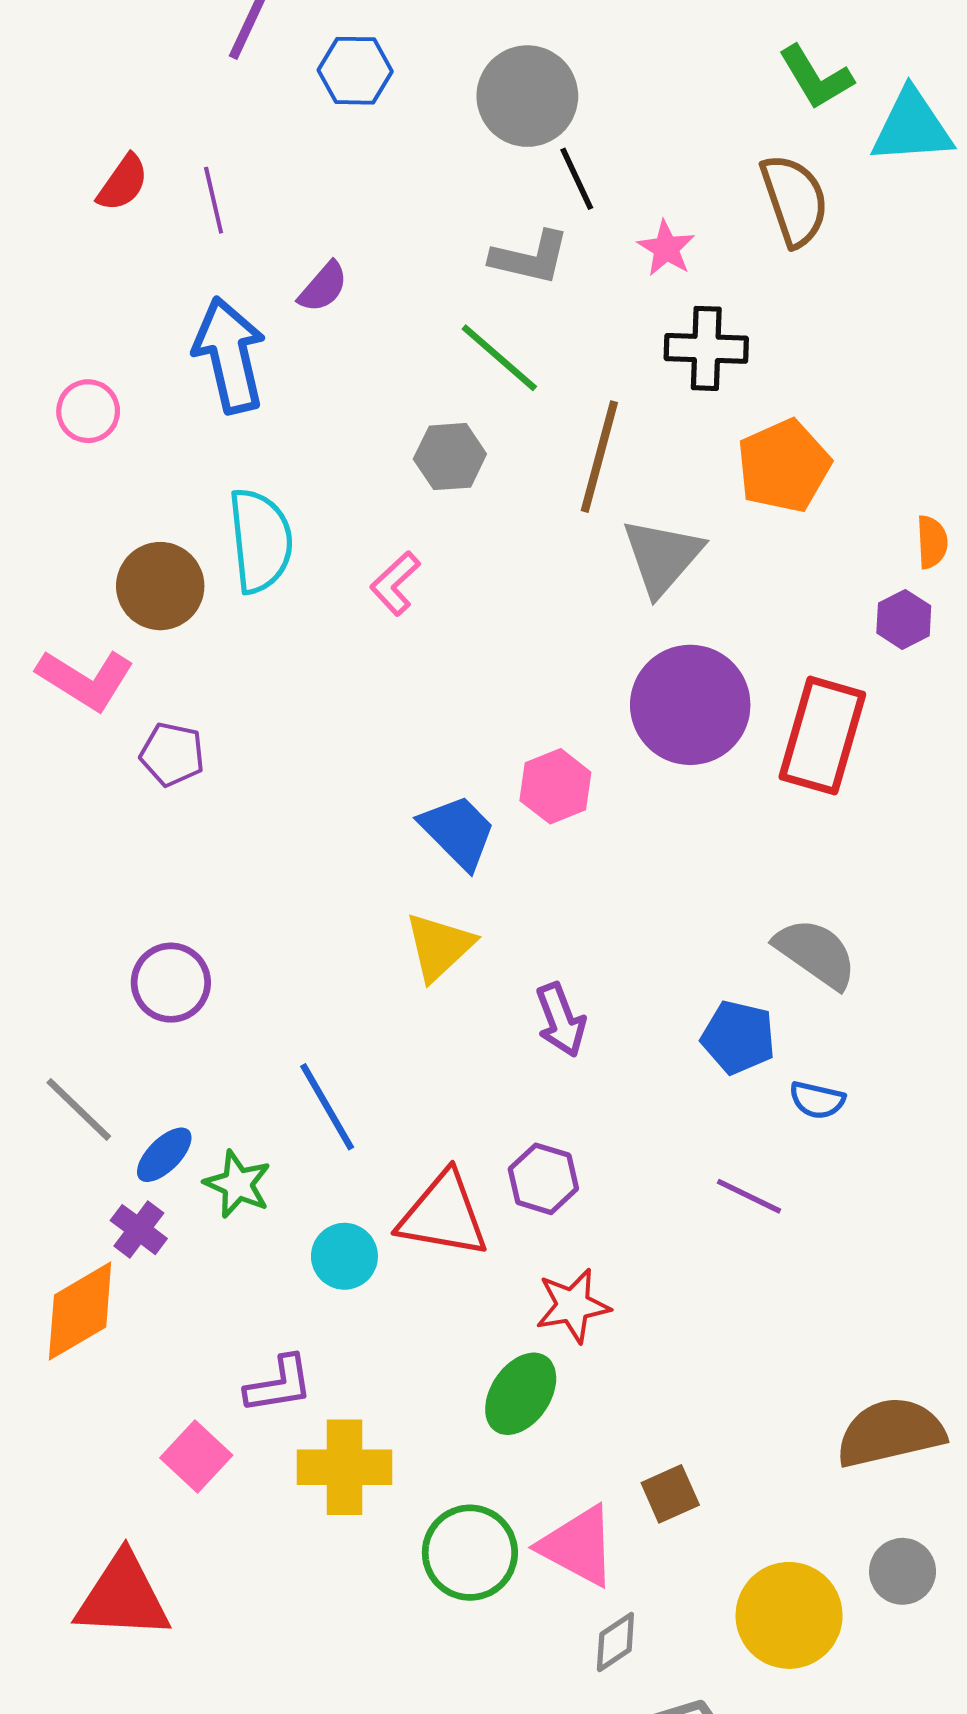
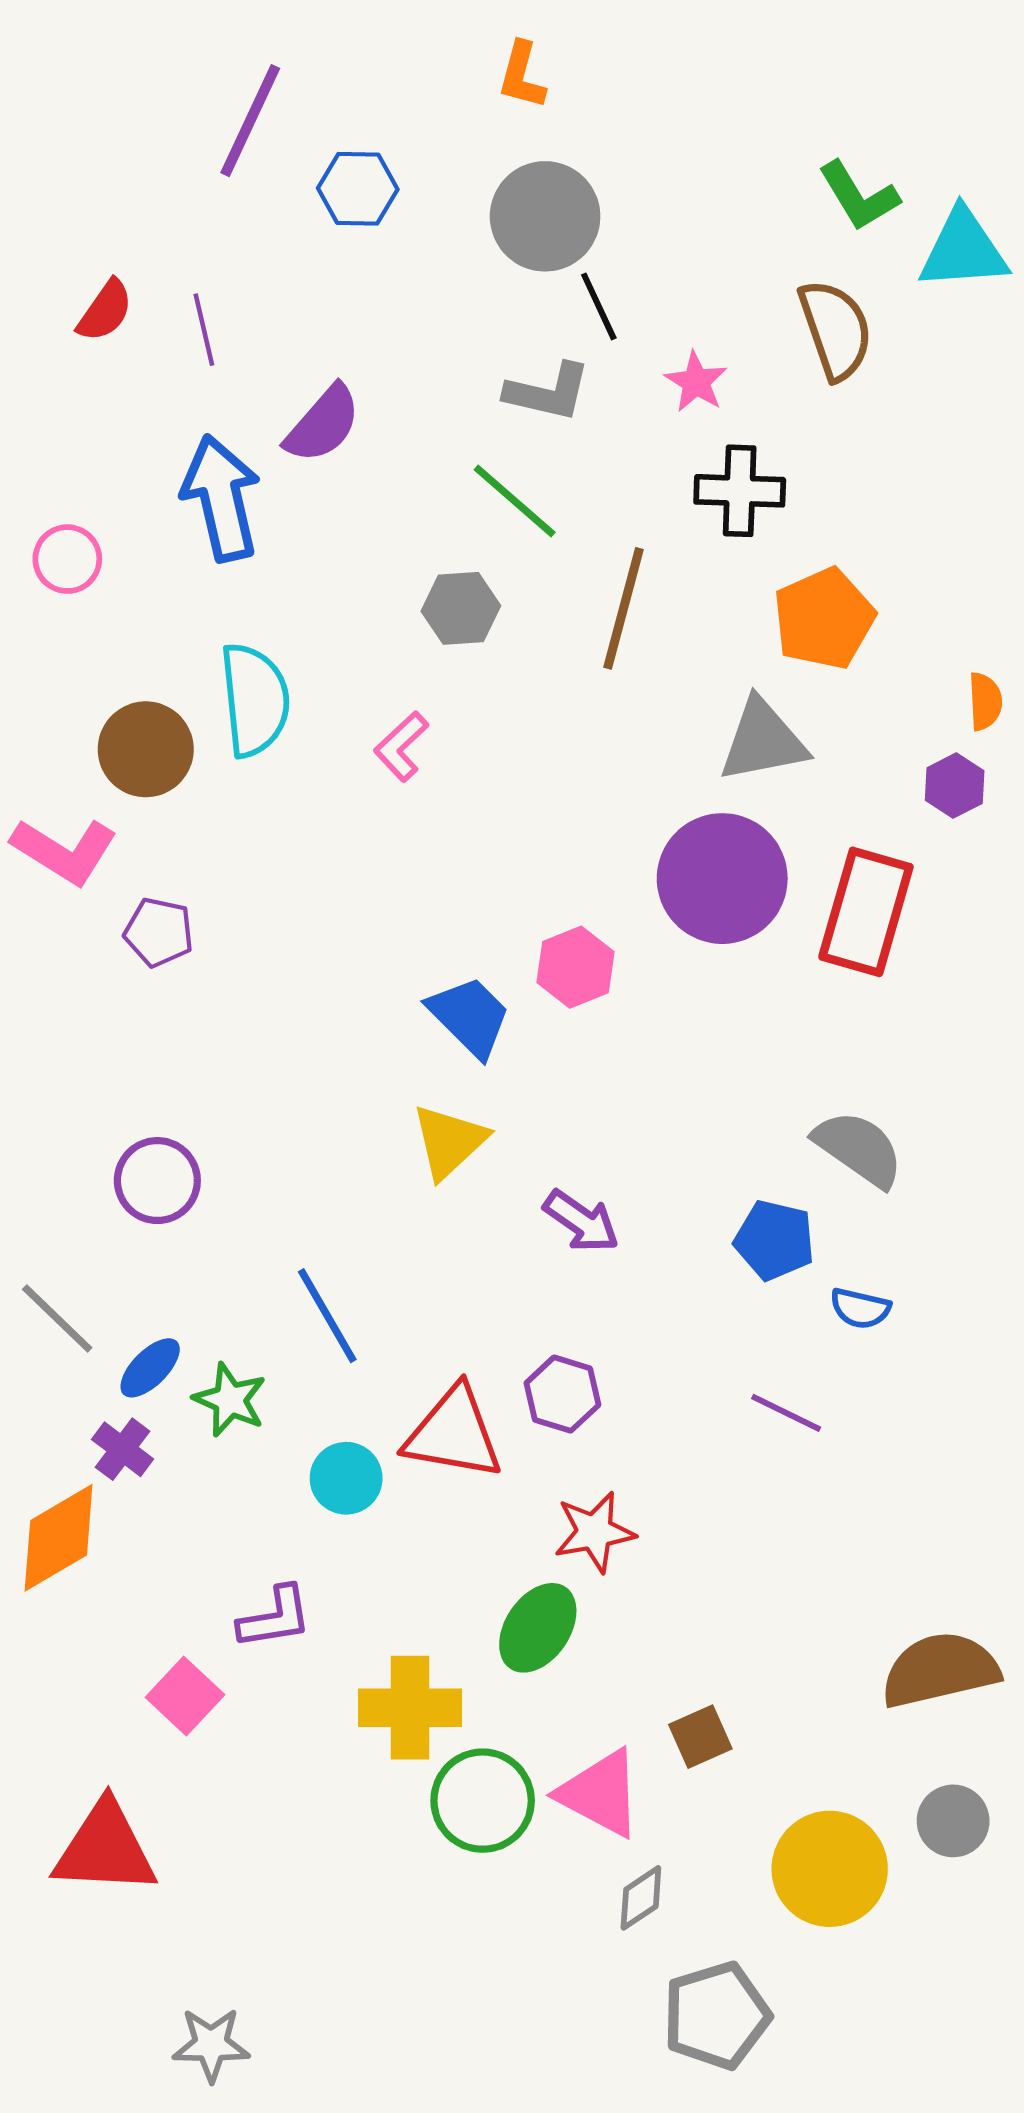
purple semicircle: (323, 287) -> (323, 424), size x1.4
gray triangle: (662, 557) -> (763, 741), moved, turned 38
purple arrow: (561, 1020) -> (581, 1221), turned -34
yellow cross: (344, 1467) -> (410, 1708), moved

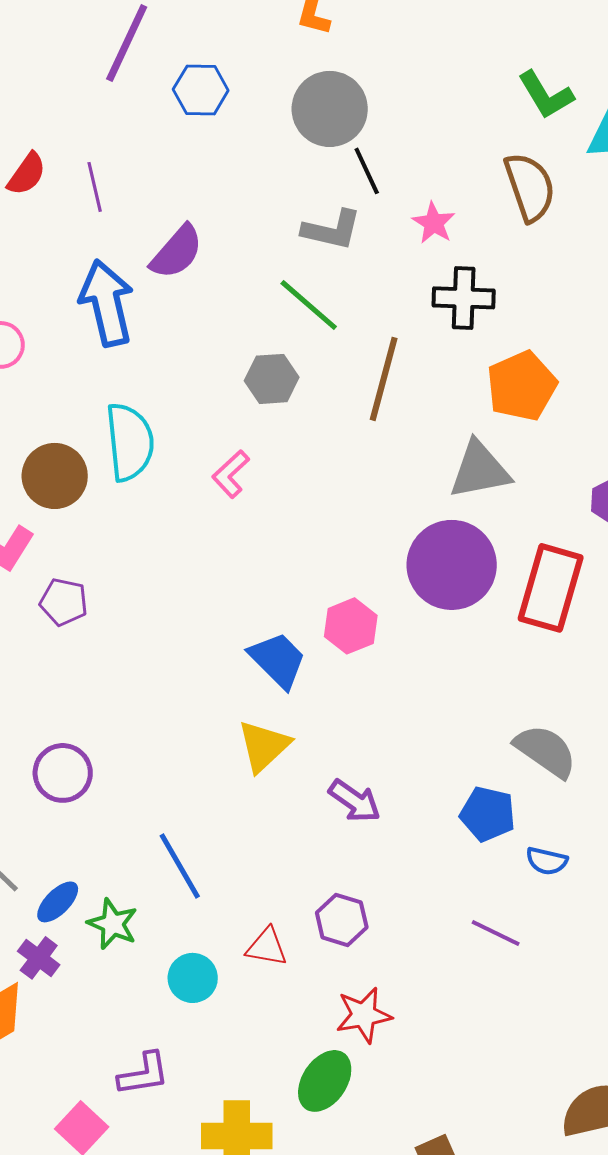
red triangle: (454, 1433) -> (267, 947), size x0.6

